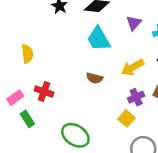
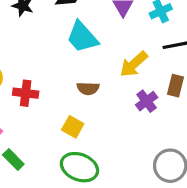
red cross: (44, 91) -> (26, 93), moved
yellow square: (127, 118) -> (73, 127), moved

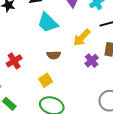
red cross: (26, 93) -> (14, 61), turned -35
yellow square: (73, 127) -> (46, 80), turned 32

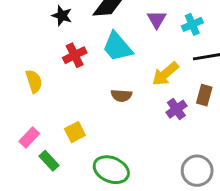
red cross: (14, 61) -> (75, 55), moved
yellow square: (46, 80) -> (75, 132), moved

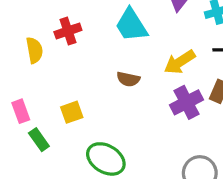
red cross: (75, 55) -> (68, 31), moved
purple cross: (176, 109) -> (187, 102), size x1.4
pink rectangle: (29, 138) -> (21, 111), turned -72

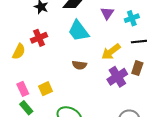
yellow semicircle: (34, 50) -> (19, 52), turned 42
pink rectangle: (21, 111) -> (23, 89), moved

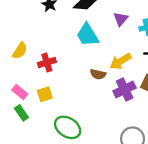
red cross: (39, 38) -> (47, 62), moved
brown semicircle: (79, 65) -> (98, 74), moved
pink rectangle: (23, 89) -> (20, 92), turned -32

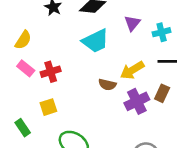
cyan trapezoid: (87, 35) -> (96, 41), turned -85
yellow semicircle: (20, 51) -> (23, 40), moved
pink rectangle: (20, 92) -> (26, 68), moved

